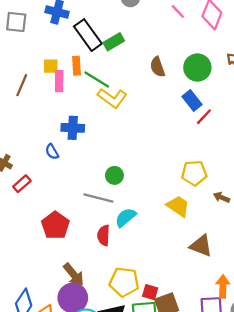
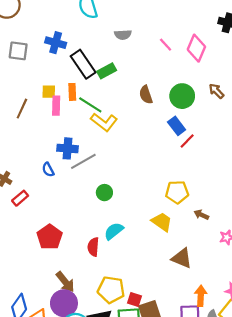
gray line: (98, 198) -> (83, 161), moved, turned -45

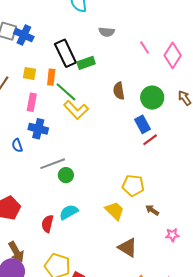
blue cross: (56, 43) -> (24, 35), moved
pink rectangle: (56, 106) -> (32, 102), moved
gray line: (83, 161) -> (53, 164), moved

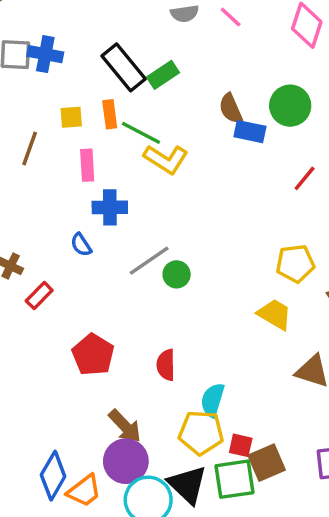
pink line: (145, 48) -> (231, 17), moved
blue rectangle: (143, 124) -> (250, 132), moved, turned -36
cyan semicircle: (69, 212) -> (213, 400), moved, turned -30

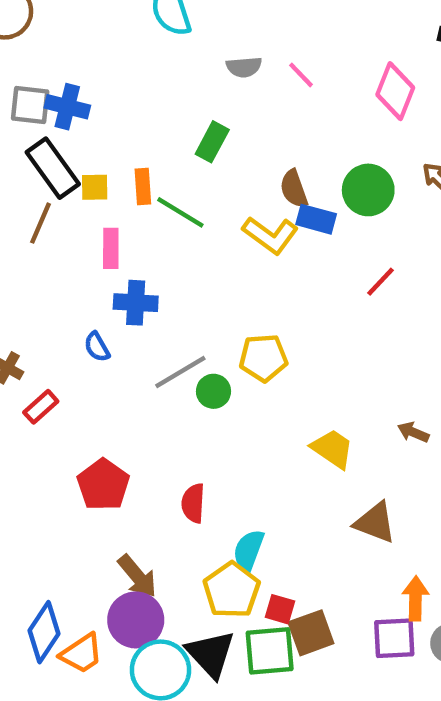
black rectangle: (124, 67) -> (53, 168), moved
green rectangle: (163, 75) -> (212, 142), turned -32
yellow L-shape: (166, 159) -> (270, 235), moved
yellow pentagon: (295, 263) -> (263, 358), moved
yellow pentagon: (201, 433) -> (232, 590), turned 30

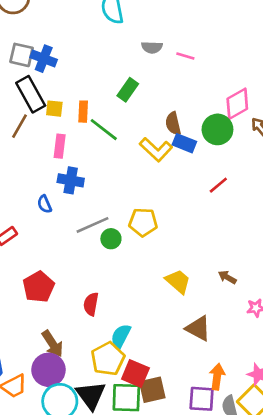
pink line: (301, 75) -> (185, 56), turned -36
pink diamond: (395, 91) -> (237, 104), moved, turned 32
red square: (280, 609) -> (135, 373), size x1.5

